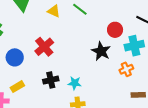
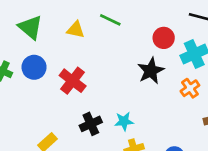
black star: (101, 51) -> (151, 71), turned 30
blue circle: (15, 57) -> (34, 67), moved

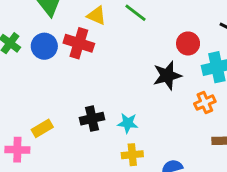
red cross: (73, 81) -> (79, 43), moved, turned -32

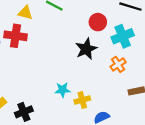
black cross: (92, 119) -> (24, 112), moved
yellow cross: (132, 155) -> (82, 100), moved

